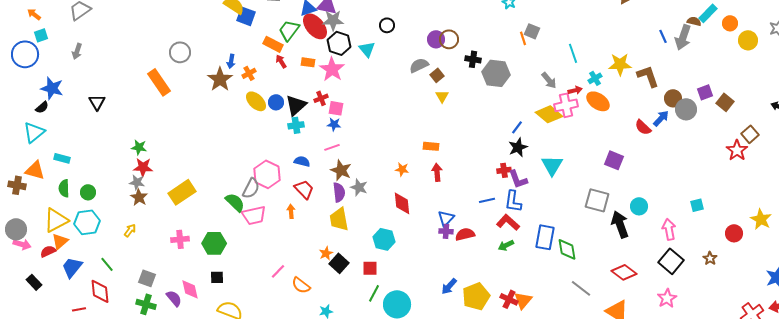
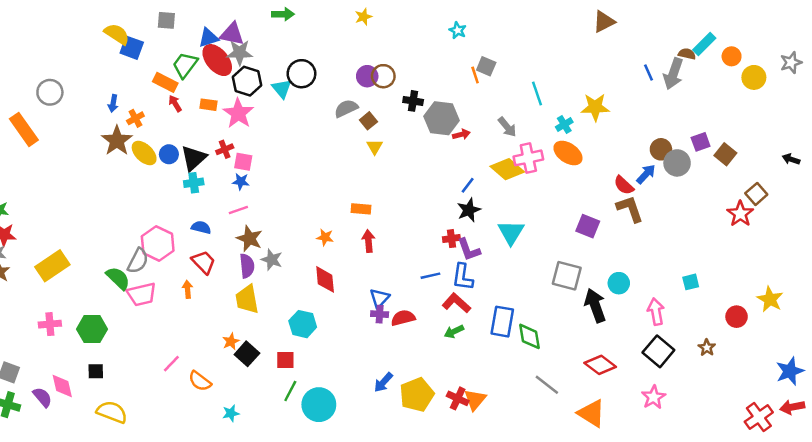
black circle: (387, 25) -> (301, 74), moved, size x1.5
brown L-shape: (648, 76) -> (630, 209), moved
brown star: (220, 79) -> (117, 141), moved
red arrow: (575, 90) -> (461, 134), moved

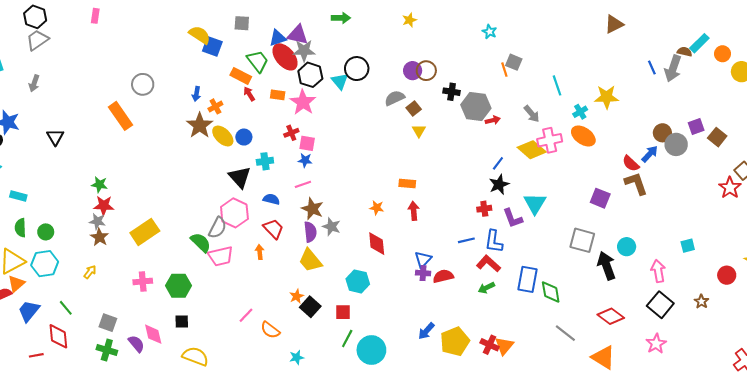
green trapezoid: (185, 65) -> (258, 61), turned 105
black triangle: (194, 158) -> (240, 177), moved, turned -30
purple L-shape: (469, 250) -> (513, 218), moved
yellow trapezoid: (247, 299) -> (310, 260), turned -30

